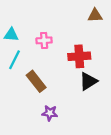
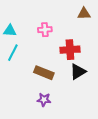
pink cross: (44, 40) -> (45, 30), moved
brown rectangle: (36, 81) -> (44, 73), moved, turned -30

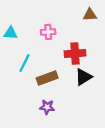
cyan line: (13, 53) -> (25, 63), moved
brown rectangle: (44, 73) -> (47, 78), turned -42

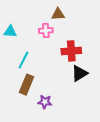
brown triangle: (90, 15) -> (58, 14), moved
brown rectangle: (47, 78) -> (26, 85), moved, turned -48

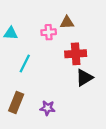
brown triangle: (58, 14) -> (67, 22), moved
brown rectangle: (26, 85) -> (16, 103), moved

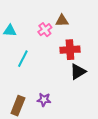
pink cross: (49, 32) -> (45, 30), turned -32
brown rectangle: (16, 103) -> (18, 106), moved

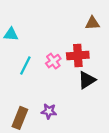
brown triangle: (62, 21) -> (92, 23), moved
pink cross: (45, 30) -> (53, 61), moved

